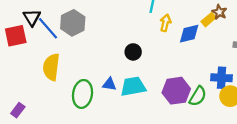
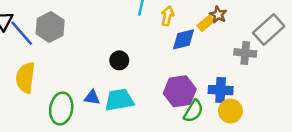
yellow arrow: (165, 23) -> (167, 16), moved
purple hexagon: (176, 91) -> (180, 91), moved

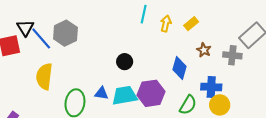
brown star: (218, 15) -> (204, 50), moved
yellow rectangle: (206, 23) -> (191, 24), moved
blue diamond: (183, 39) -> (180, 68), moved, turned -60
purple hexagon: (180, 91) -> (151, 93), moved

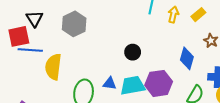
blue line: (41, 38) -> (30, 50), moved, turned -45

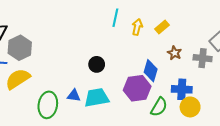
gray hexagon: (74, 24) -> (20, 48), moved
yellow semicircle: (53, 67) -> (18, 79), turned 50
purple hexagon: (159, 83) -> (137, 88), moved

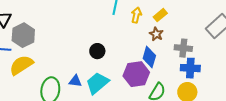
brown star: (175, 53) -> (156, 34), moved
gray cross: (203, 58) -> (183, 48), moved
blue cross: (182, 89) -> (190, 68), moved
cyan trapezoid: (97, 98) -> (97, 83), turned -30

